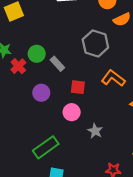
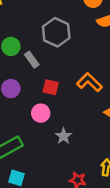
gray hexagon: (95, 43) -> (56, 32), moved

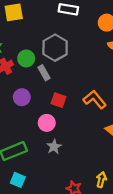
gray hexagon: (56, 32) -> (55, 48), moved
gray star: (63, 136) -> (54, 147), moved

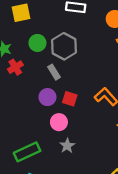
green circle: (26, 58) -> (37, 43), moved
purple circle: (22, 97) -> (47, 97), moved

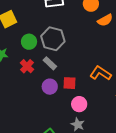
red cross: (15, 67) -> (27, 66), moved
pink circle: (59, 122) -> (79, 104), moved

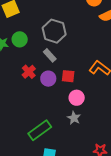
green circle: (29, 42) -> (20, 39), moved
red cross: (27, 66) -> (29, 72), moved

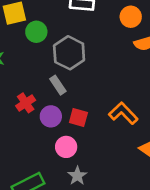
green circle: (20, 39) -> (36, 32), moved
pink circle: (77, 98) -> (66, 147), moved

